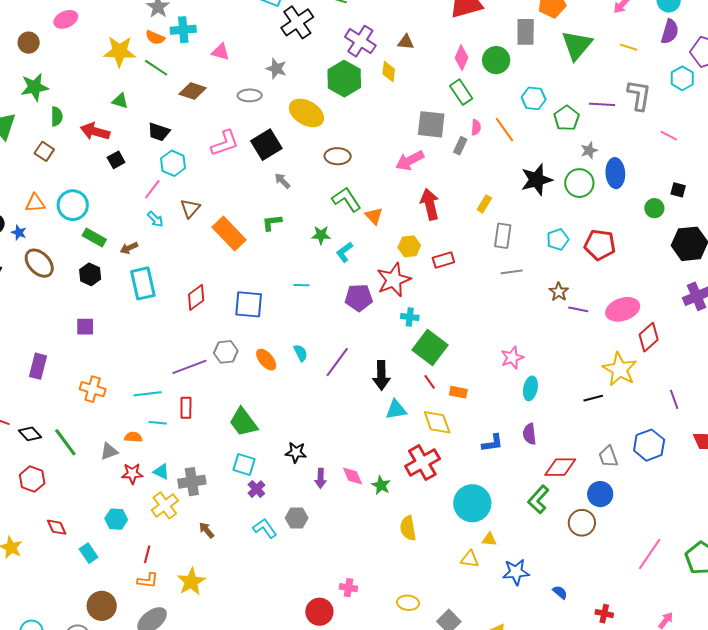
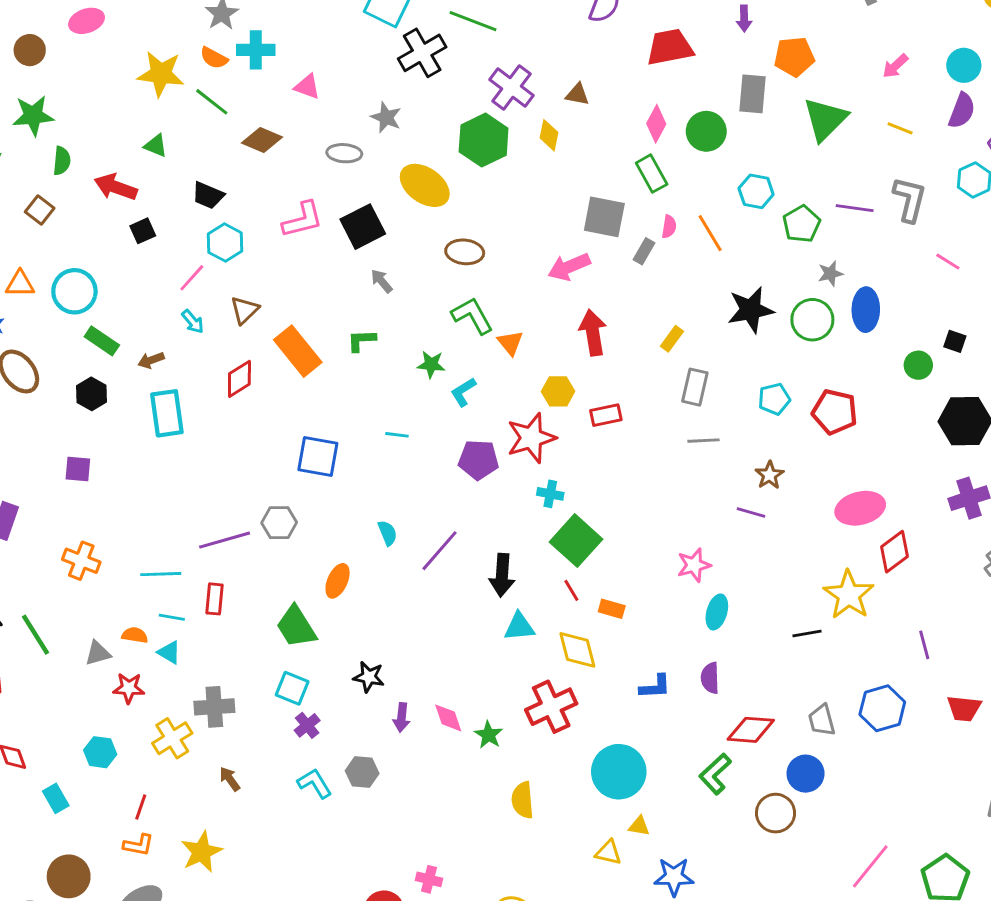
red diamond: (196, 297) -> (239, 379), moved
purple line: (578, 309) -> (751, 512), moved
orange ellipse: (266, 360) -> (338, 581), moved, turned 60
cyan triangle: (161, 472) -> (169, 652), moved

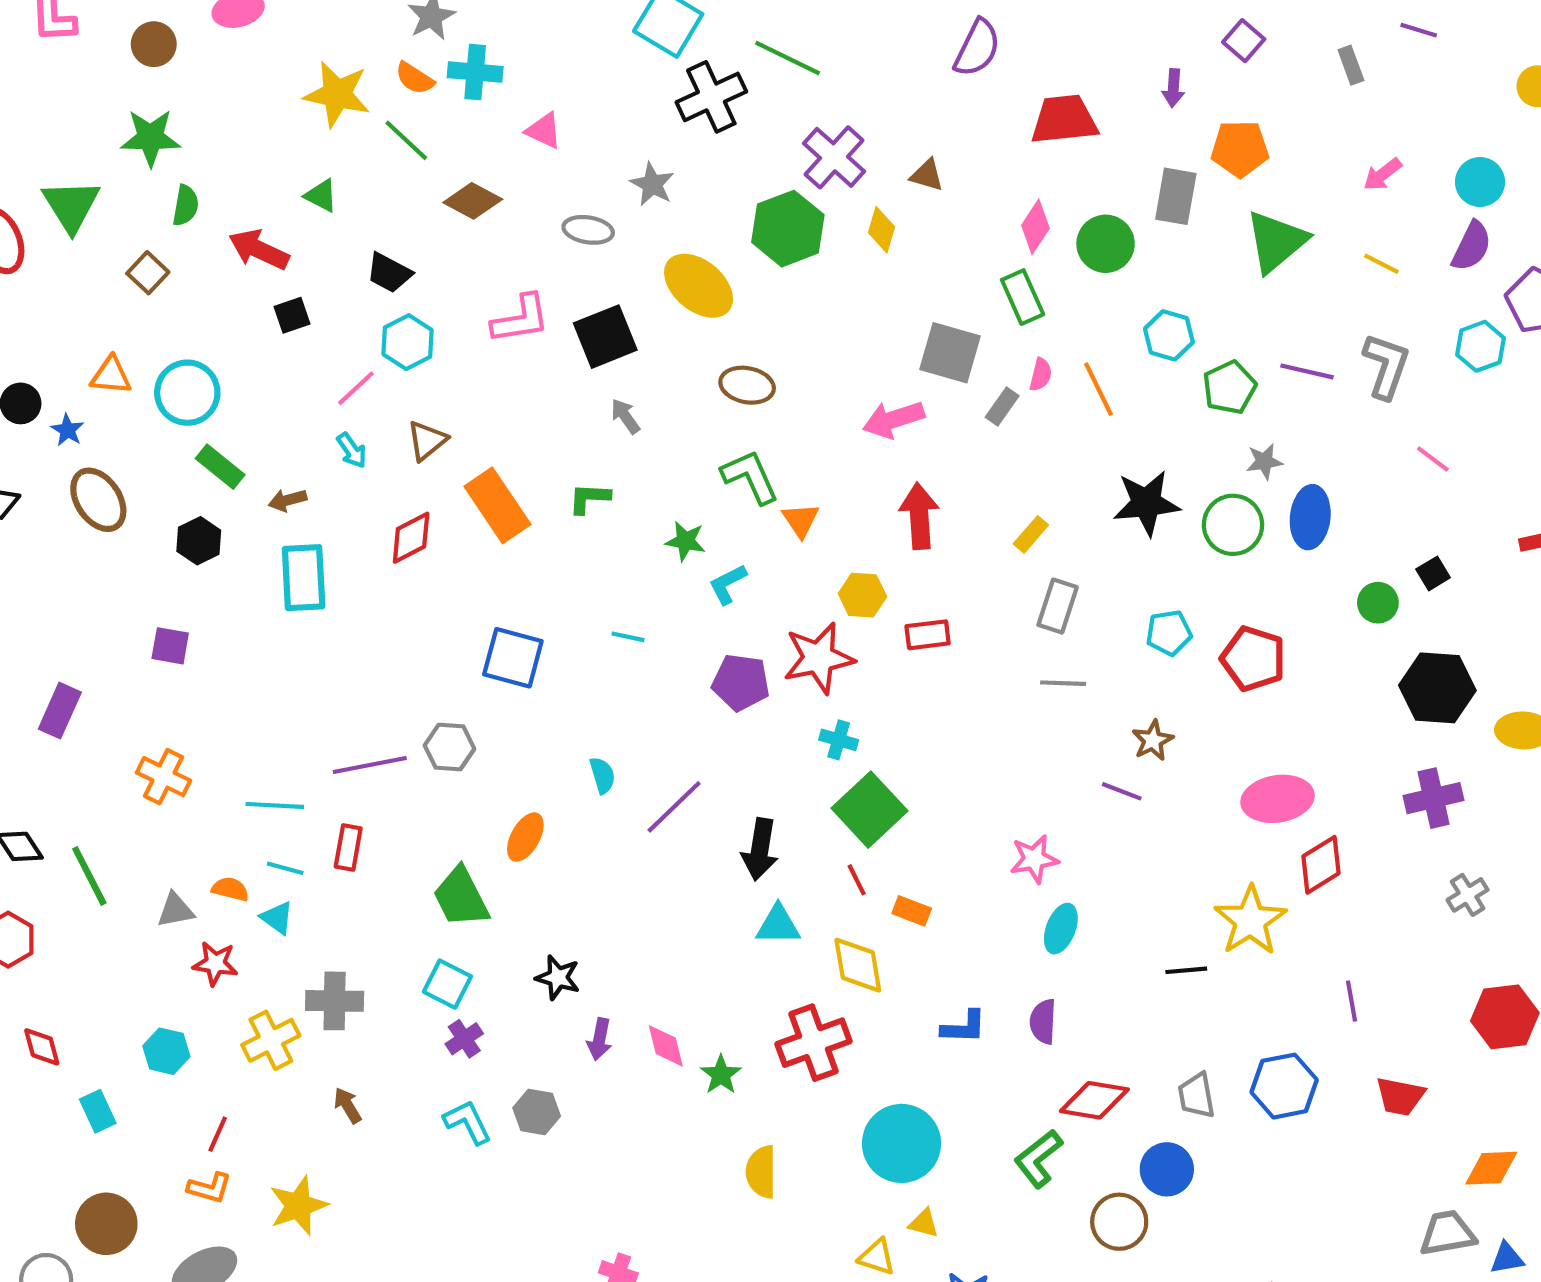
black square: (955, 341) -> (1433, 573), turned 35

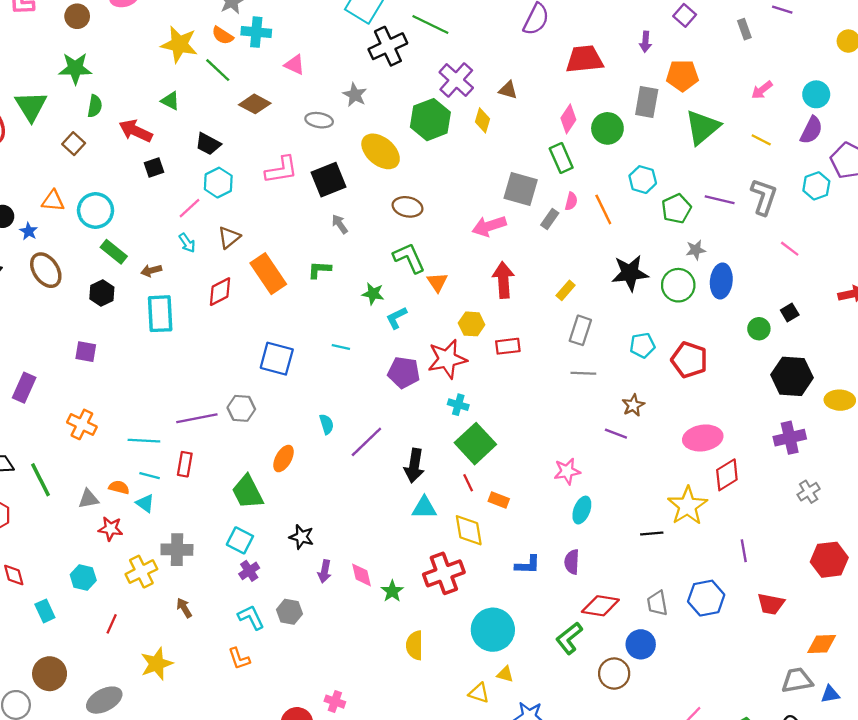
orange L-shape: (209, 1188) -> (239, 659), moved, turned 55

